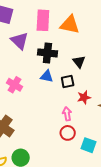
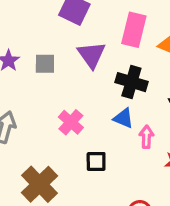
black square: (68, 81) -> (96, 161), moved
pink arrow: (67, 114) -> (146, 137), moved

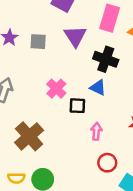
pink arrow: (146, 137) -> (96, 131), moved
black square: (96, 161) -> (77, 106), moved

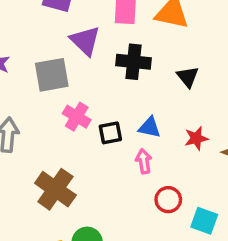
gray square: (38, 42) -> (52, 75), moved, size x1.5
blue triangle: (98, 88) -> (150, 127), moved

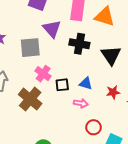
black triangle: (188, 77) -> (111, 55), size x1.5
pink arrow: (144, 161) -> (81, 103), turned 104
brown cross: (55, 189) -> (30, 99), moved

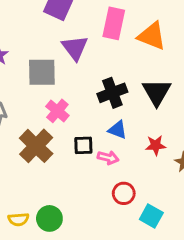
black cross: (79, 44) -> (112, 93), moved, turned -36
black square: (62, 85) -> (83, 145), moved

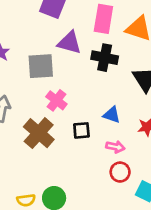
purple triangle: (75, 48) -> (69, 43), turned -35
black cross: (112, 93) -> (105, 58), moved, turned 35
pink arrow: (108, 158) -> (115, 147), moved

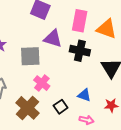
black square: (81, 130) -> (61, 107), turned -32

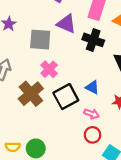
black square: (61, 107) -> (66, 97), size x1.6

